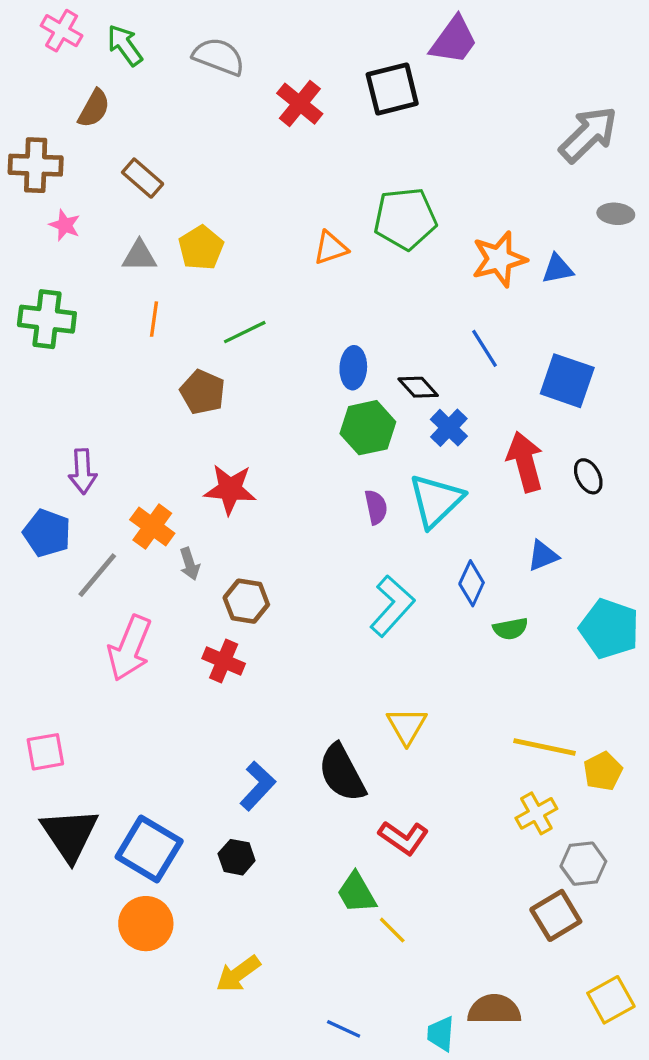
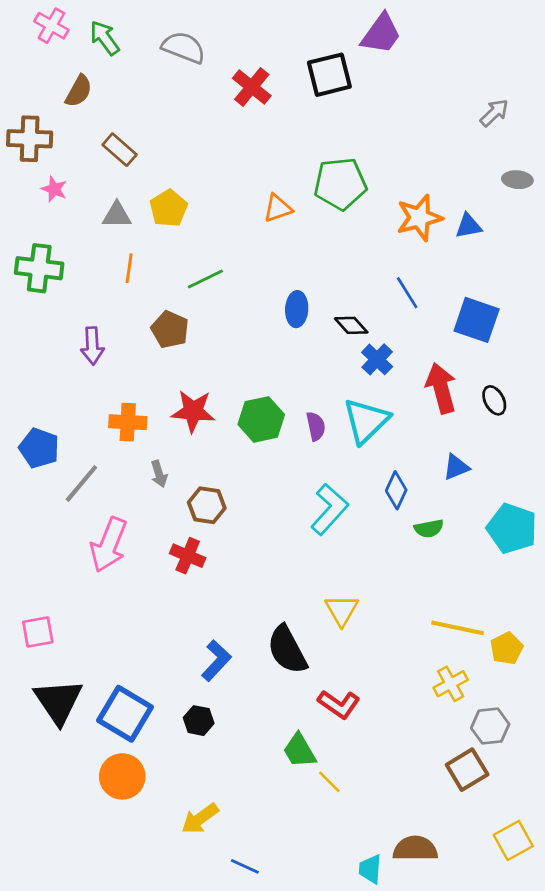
gray arrow: (588, 134) -> (494, 113), size x0.6
green hexagon: (368, 428) -> (261, 419), moved
purple arrow: (83, 471) -> (92, 346), moved
orange cross: (152, 527) -> (128, 422), moved, turned -33
blue line: (344, 1029) -> (245, 866), moved

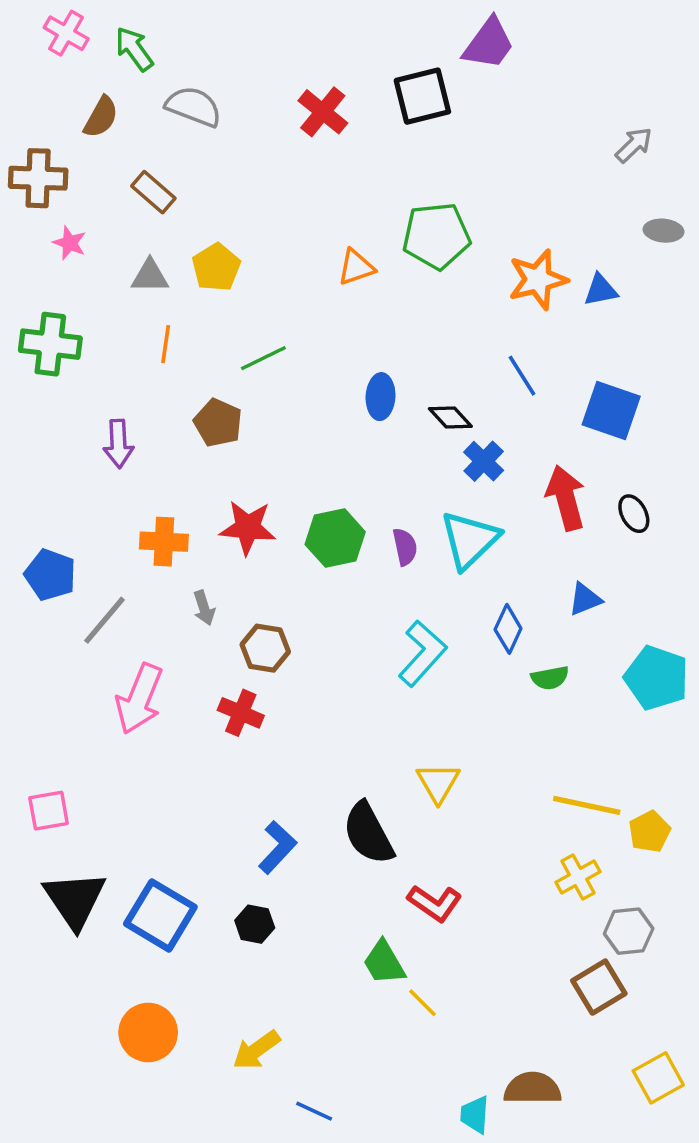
gray semicircle: (184, 47) -> (194, 107), moved
orange circle: (122, 776) -> (148, 1032), moved

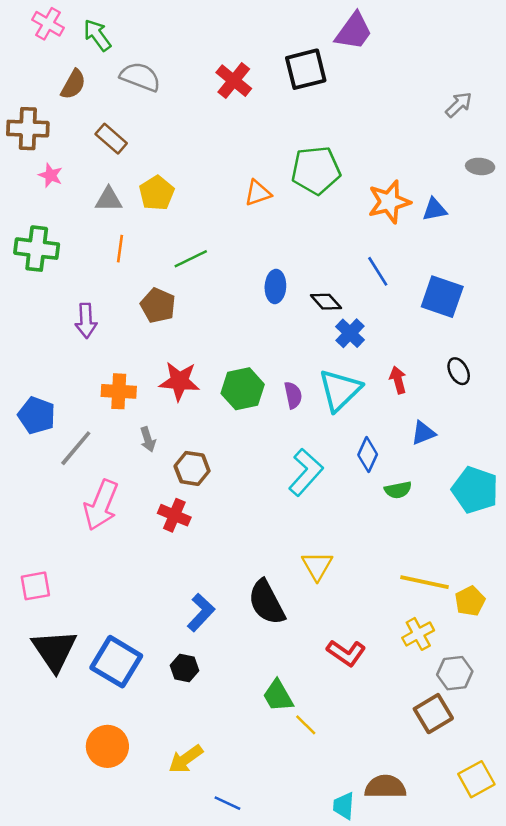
red arrow: (566, 498) -> (398, 380), moved, size x0.6
red L-shape: (435, 903) -> (346, 653), moved

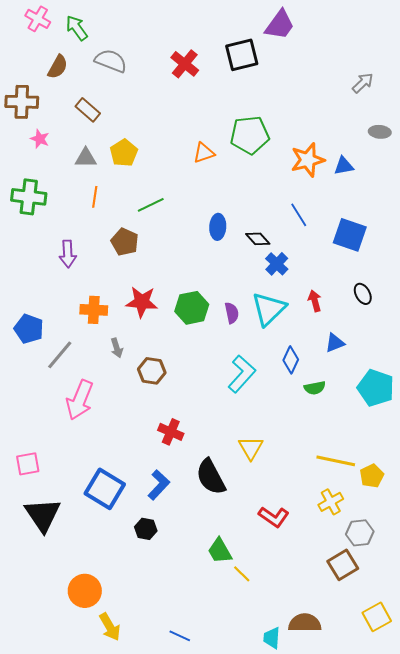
red cross: (174, 515) -> (171, 432), moved
blue square: (116, 662) -> (105, 489), moved
yellow arrow: (186, 759) -> (110, 627), moved, turned -84

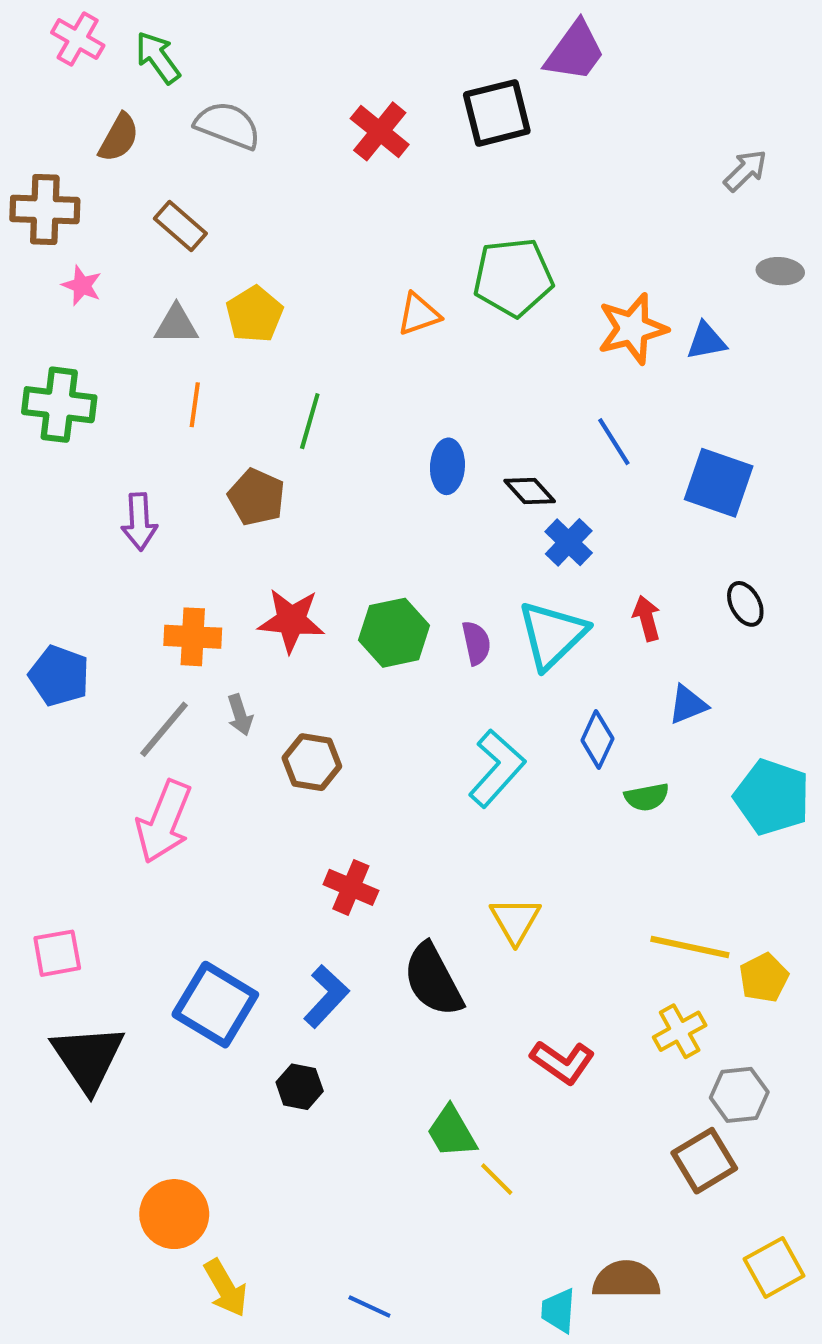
green line: (151, 205) -> (310, 421), turned -48
gray line: (60, 355) -> (164, 729), moved

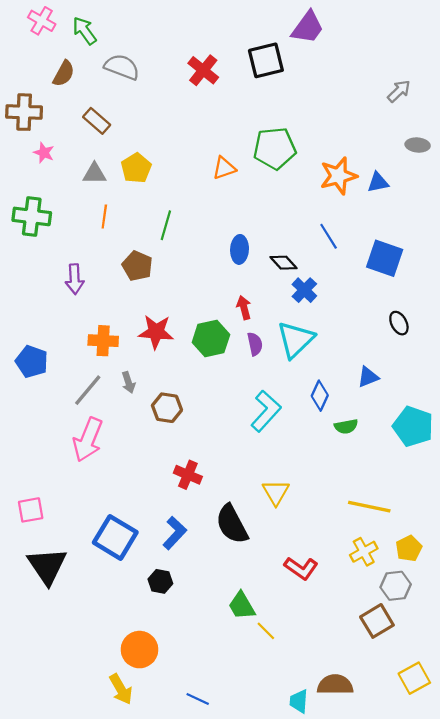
red arrow: (647, 618) -> (244, 308), moved
yellow pentagon: (764, 978) -> (409, 548), moved
orange circle: (174, 1214) -> (139, 650), moved

